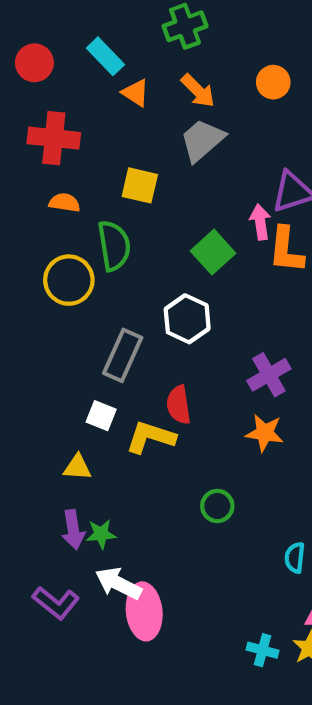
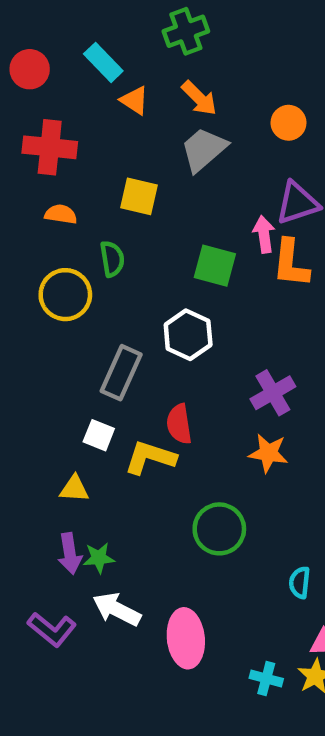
orange circle: (273, 82) -> (289, 123), moved
green semicircle: (114, 246) -> (112, 259), size x0.7
green square: (213, 252) -> (215, 266), turned -33
green circle: (217, 506) -> (219, 529), size x1.5
pink ellipse: (144, 611) -> (186, 638), moved

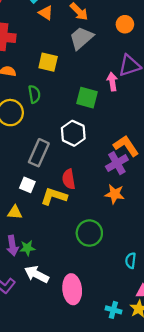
orange L-shape: (291, 263) -> (126, 146), moved, turned 140

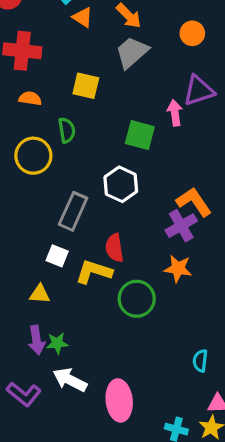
green circle: (89, 233) -> (137, 299), moved

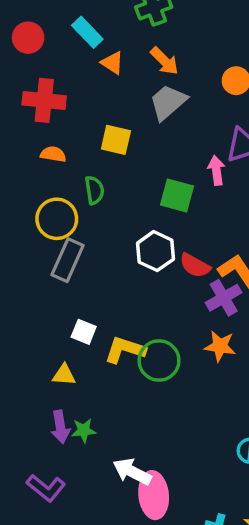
gray rectangle: (73, 211) -> (68, 260), moved
red semicircle: (114, 248) -> (195, 265), moved, turned -52
green circle: (137, 299) -> (159, 361), moved
white arrow: (70, 380) -> (132, 472), moved

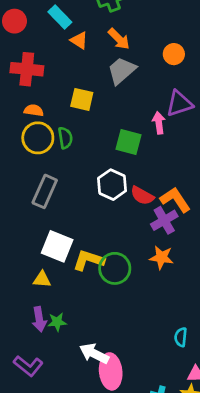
yellow circle: (57, 219) -> (38, 138), moved
white square: (84, 332) -> (57, 246), size x1.6

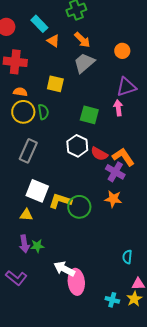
pink arrow: (159, 123) -> (118, 108), moved
purple cross: (164, 220) -> (115, 172), turned -30

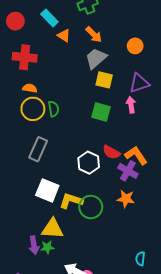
yellow square: (55, 84) -> (104, 80), moved
white hexagon: (77, 146) -> (89, 163), moved
yellow triangle: (26, 215) -> (53, 229), moved, size x1.6

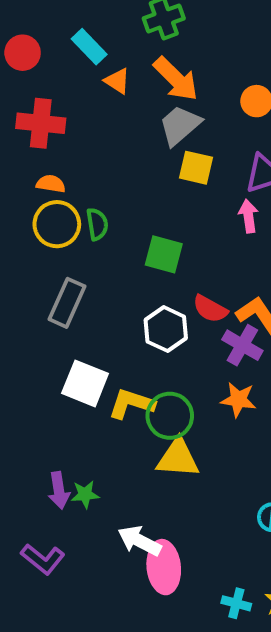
orange arrow: (94, 35) -> (176, 79), size x1.4
green square: (101, 112) -> (164, 254), moved
yellow triangle: (53, 229) -> (178, 458), moved

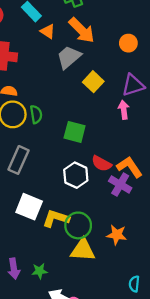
gray trapezoid: (180, 125) -> (69, 57), moved
yellow square: (196, 168) -> (93, 82), turned 30
orange star: (238, 400) -> (117, 235), moved
green star: (85, 494) -> (40, 271), moved

